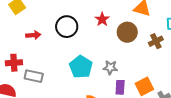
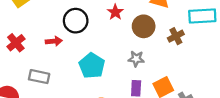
red arrow: (33, 35) -> (54, 41), moved
red cross: (14, 63) -> (16, 43), moved, turned -35
gray star: (110, 67) -> (136, 59), moved

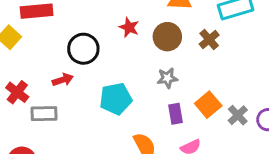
cyan pentagon: (92, 66) -> (116, 99), turned -30
gray rectangle: (39, 77) -> (44, 114), moved

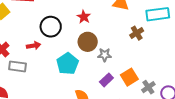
brown circle: (167, 37) -> (88, 42), moved
cyan pentagon: (116, 99) -> (68, 64), turned -30
purple rectangle: (176, 114) -> (106, 80), turned 48

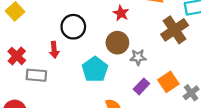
red star: (84, 17) -> (121, 13), moved
brown cross: (137, 33) -> (175, 30), size x1.6
red arrow: (34, 46) -> (54, 50), turned 96

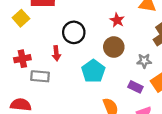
red cross: (17, 56) -> (22, 59), turned 35
gray star: (138, 57) -> (144, 61), moved
purple rectangle: (141, 86) -> (135, 87), turned 72

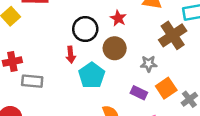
black circle: (74, 32) -> (85, 29), moved
red arrow: (56, 53) -> (71, 55), moved

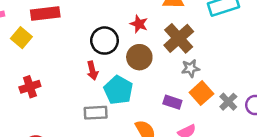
brown cross: (173, 35) -> (179, 38), moved
gray star: (149, 64) -> (191, 68), moved
gray rectangle: (32, 81) -> (96, 113), moved

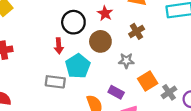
brown cross: (179, 38) -> (137, 31), size x0.6
gray star: (191, 68) -> (126, 61), moved
purple rectangle: (172, 102) -> (116, 92), moved

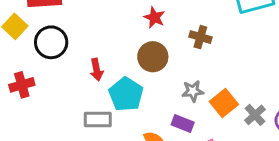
black circle: (73, 22) -> (51, 42), moved
brown cross: (137, 31) -> (200, 37), turned -35
gray star: (126, 61) -> (193, 91), moved

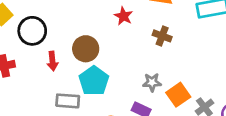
brown circle: (153, 57) -> (86, 49), moved
red arrow: (97, 70) -> (52, 61), moved

